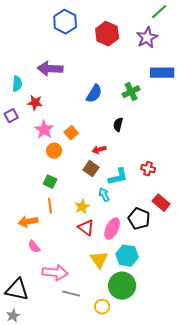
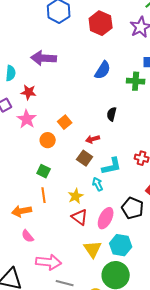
green cross: (131, 92) -> (136, 81), moved, turned 30
blue semicircle: (94, 94) -> (103, 70), moved
pink star: (44, 130) -> (27, 119), moved

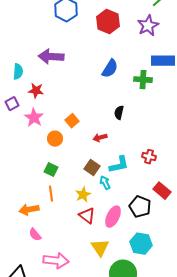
brown square: (85, 158) -> (92, 168), moved
cyan hexagon: (121, 245) -> (141, 244), moved

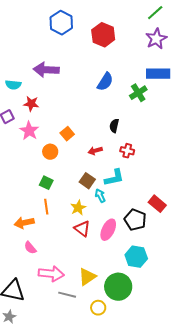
purple star: (148, 26) -> (156, 39), moved
cyan semicircle: (18, 72) -> (13, 85), turned 91
green cross: (143, 80) -> (138, 93), turned -36
red cross: (149, 157) -> (127, 151), moved
yellow triangle: (100, 248) -> (87, 277), moved, turned 30

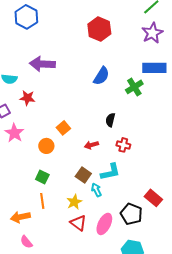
blue hexagon: (61, 23) -> (26, 17), moved
pink star: (29, 131) -> (14, 133), moved

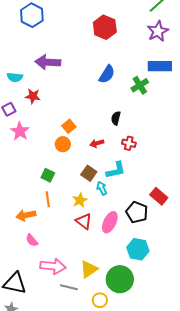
orange circle: (46, 146) -> (63, 144), moved

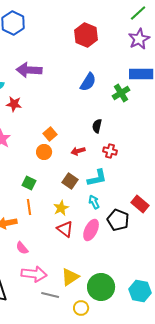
cyan arrow: (102, 188) -> (94, 202), moved
pink semicircle: (32, 240) -> (22, 248), moved
cyan hexagon: (138, 249) -> (140, 291), moved

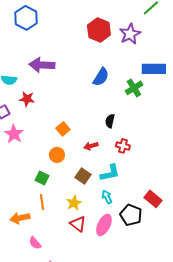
purple star: (139, 39) -> (130, 34), moved
orange circle: (44, 152) -> (57, 155), moved

